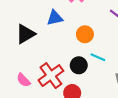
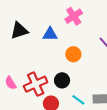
black triangle: (26, 34) -> (19, 30), moved
cyan line: (98, 57) -> (78, 100), moved

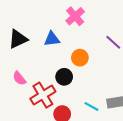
black circle: (62, 80) -> (64, 77), moved
pink semicircle: (11, 83) -> (19, 78), moved

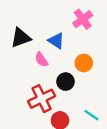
blue triangle: (52, 39) -> (56, 41), turned 35
pink semicircle: (19, 78) -> (41, 60), moved

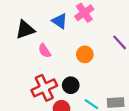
blue triangle: (56, 41) -> (60, 21), moved
black circle: (66, 82) -> (71, 85), moved

